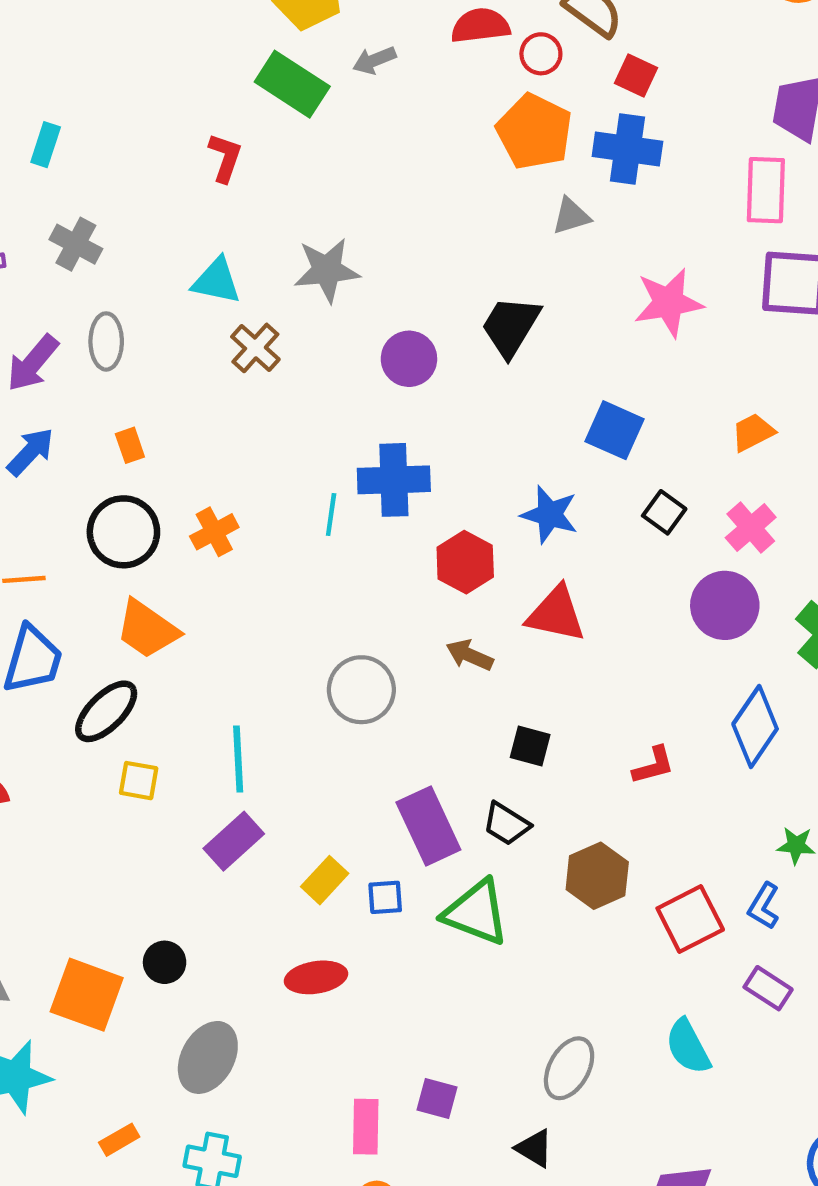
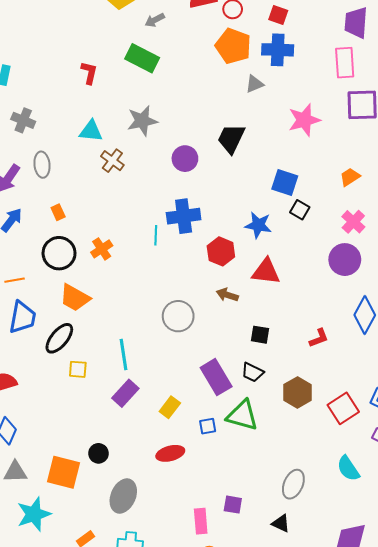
green rectangle: (292, 84) -> (142, 58), moved
black square: (664, 512) -> (300, 210), moved
blue square: (385, 897) -> (208, 426), moved

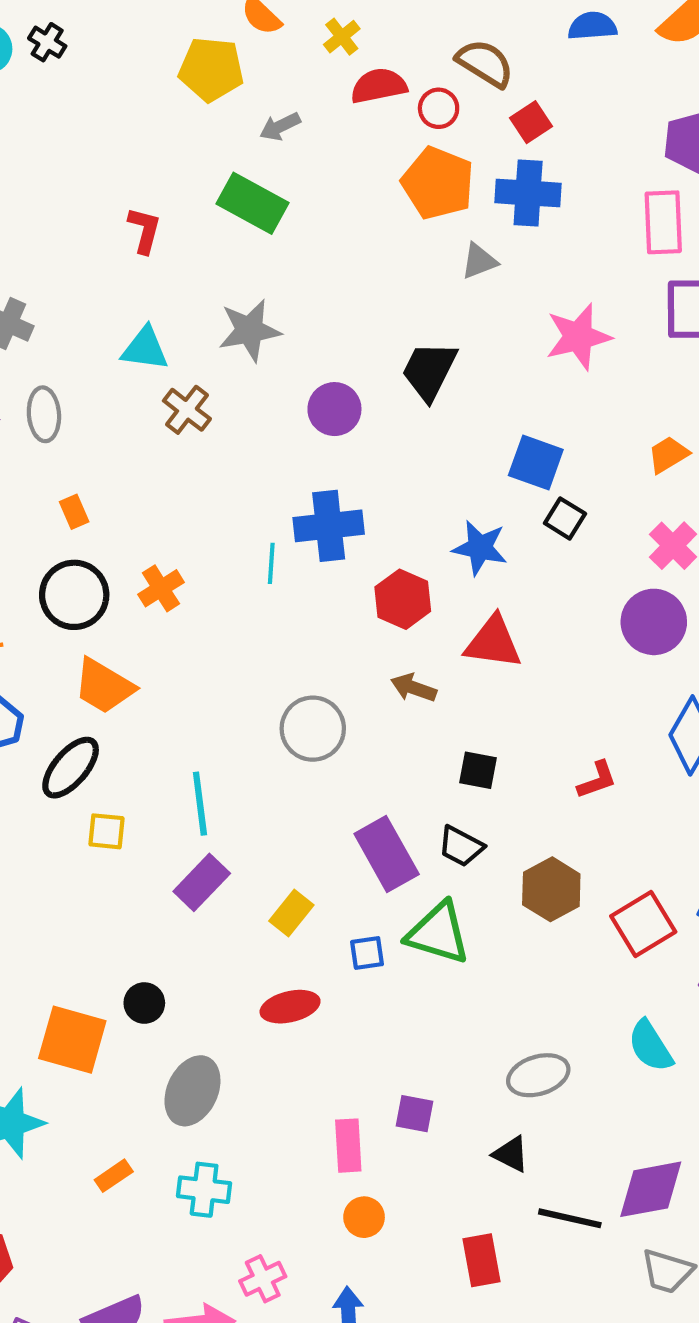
red square: (278, 15) -> (531, 122), turned 36
gray ellipse: (293, 484) -> (538, 1075), turned 48

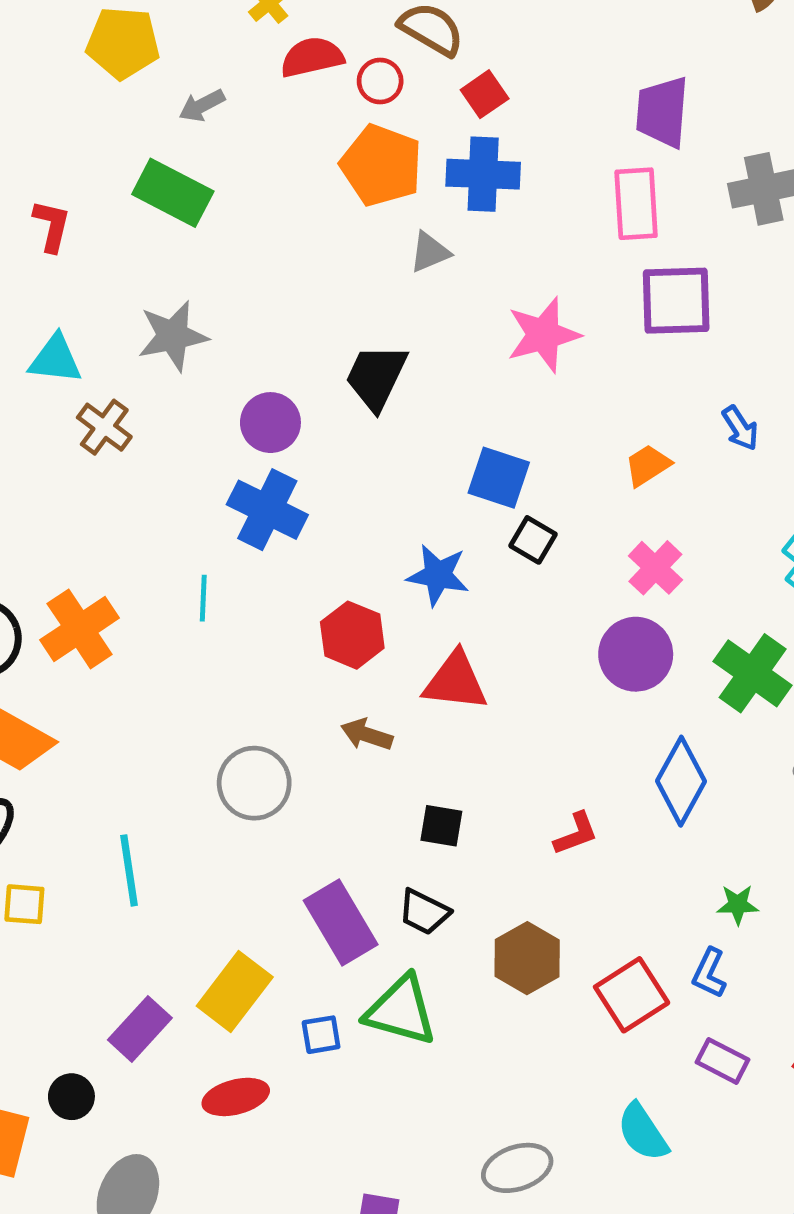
blue cross: (329, 526) -> (267, 510), moved, turned 34
orange cross: (161, 588) -> (80, 629), size x1.5
purple rectangle: (202, 882) -> (140, 1029), moved
yellow rectangle: (291, 913) -> (235, 991), size x1.5

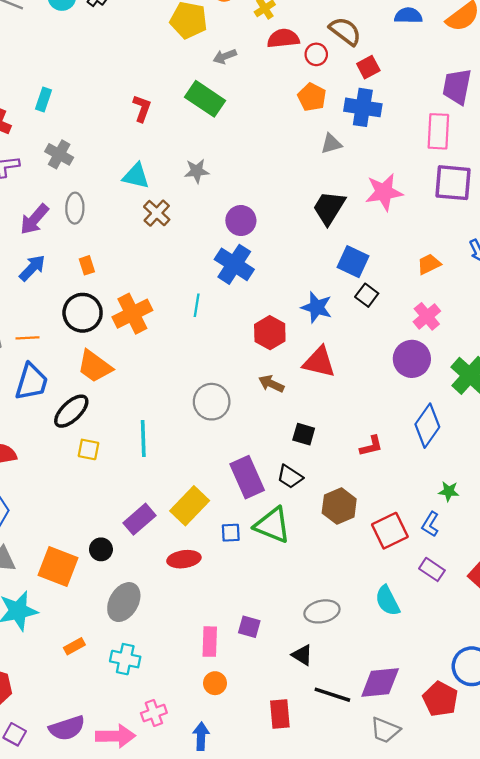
orange pentagon: (381, 165) -> (312, 97), size x0.7
gray star: (173, 336) -> (197, 171), size x0.7
black trapezoid: (376, 377) -> (329, 208), moved

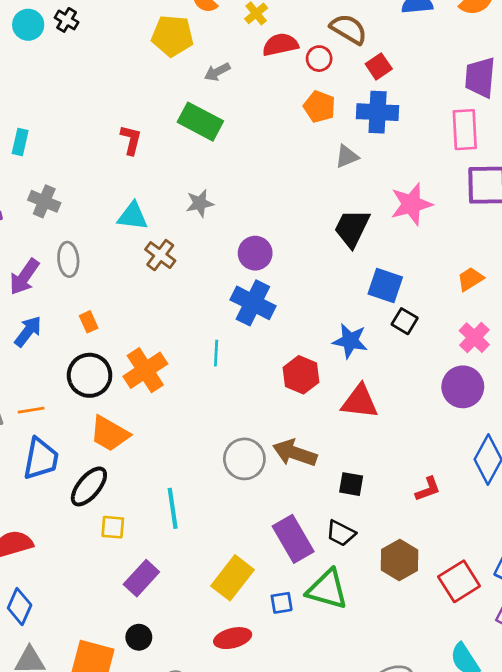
brown arrow: (271, 384) -> (295, 453), moved, size x1.5
purple rectangle: (139, 519) -> (141, 578), moved

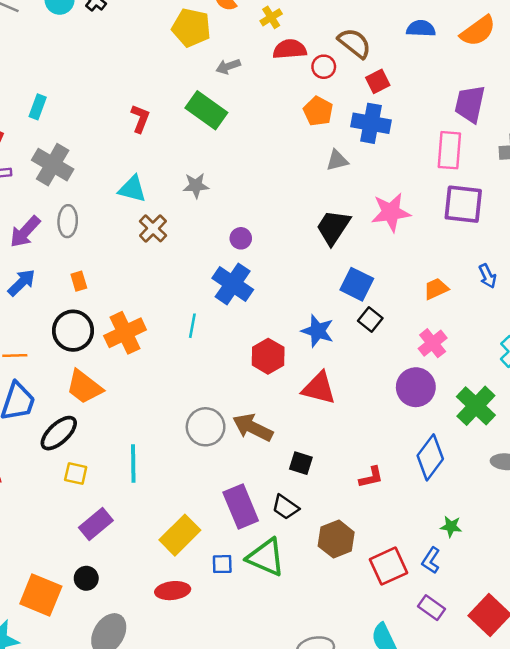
gray cross: (44, 201) -> (53, 165), size x1.4
purple circle: (255, 253) -> (241, 238), size x0.7

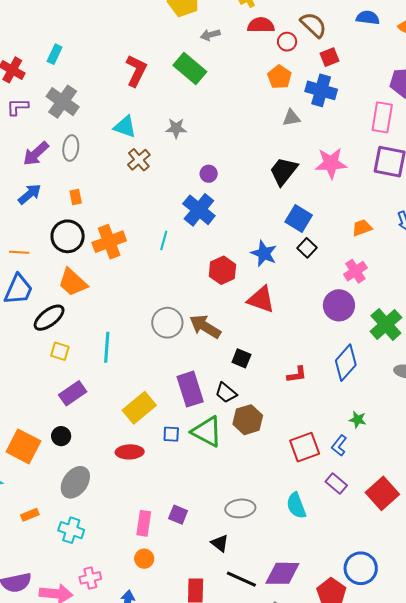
red L-shape: (140, 119) -> (136, 71), size x1.4
brown hexagon: (336, 539) -> (248, 420), moved

